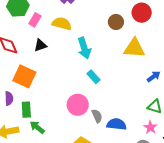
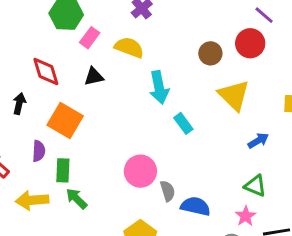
yellow triangle: (134, 48) -> (234, 95), turned 35
cyan rectangle: (93, 77) -> (183, 123), moved

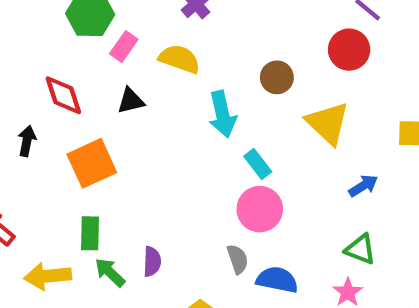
brown circle: (210, 53) -> (277, 77), moved
orange square: (65, 120) -> (92, 163), turned 36
purple semicircle: (39, 151) -> (152, 262), moved
pink circle: (140, 171) -> (260, 209), moved

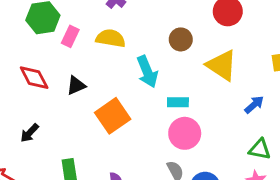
black triangle: (131, 101) -> (76, 85), moved
black arrow: (27, 141) -> (30, 133), moved, turned -138
orange square: (92, 163) -> (113, 116), moved
cyan rectangle: (258, 164) -> (178, 102), turned -42

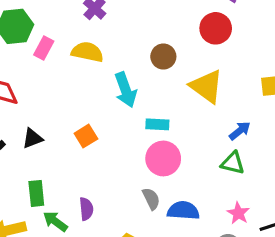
black triangle: (76, 85) -> (32, 138), moved
orange square: (113, 116) -> (86, 136), size x0.6
green triangle: (260, 149) -> (233, 163), moved

